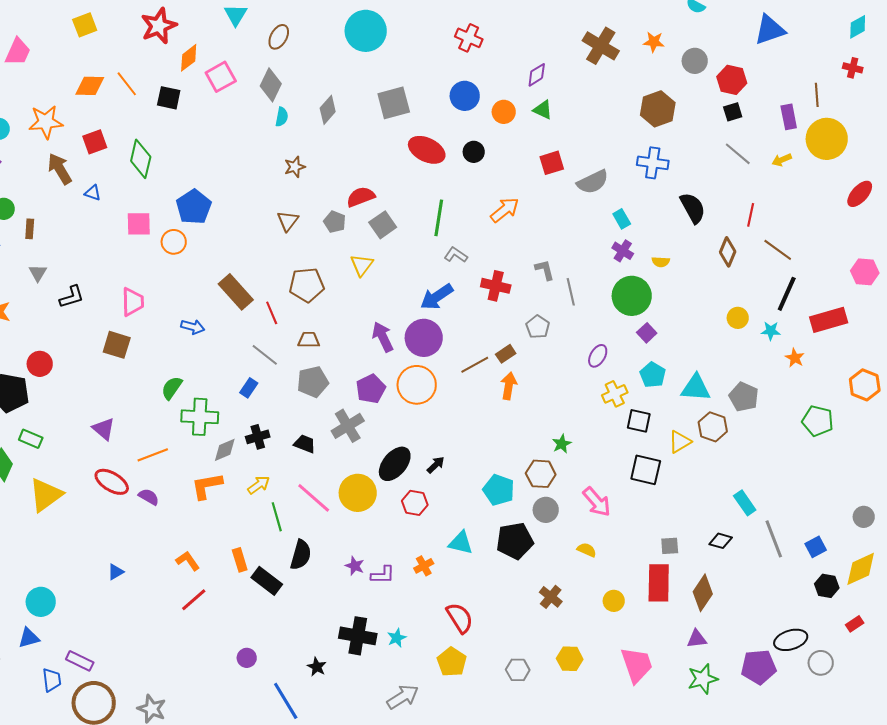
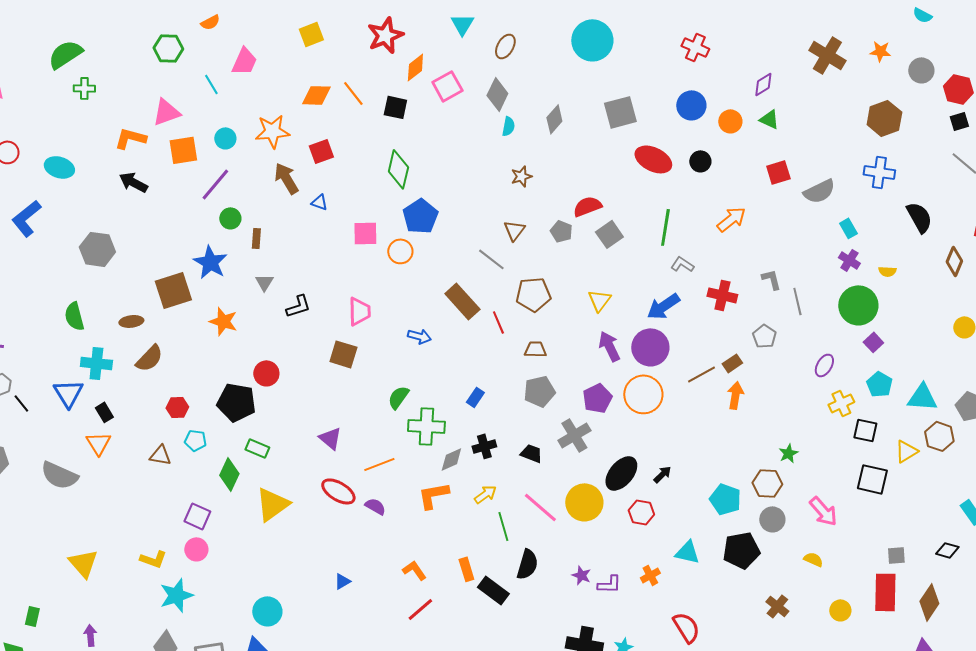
green diamond: (141, 159) -> (398, 169), moved
yellow triangle: (362, 265) -> (599, 300), moved
gray line: (265, 355) -> (491, 259), moved

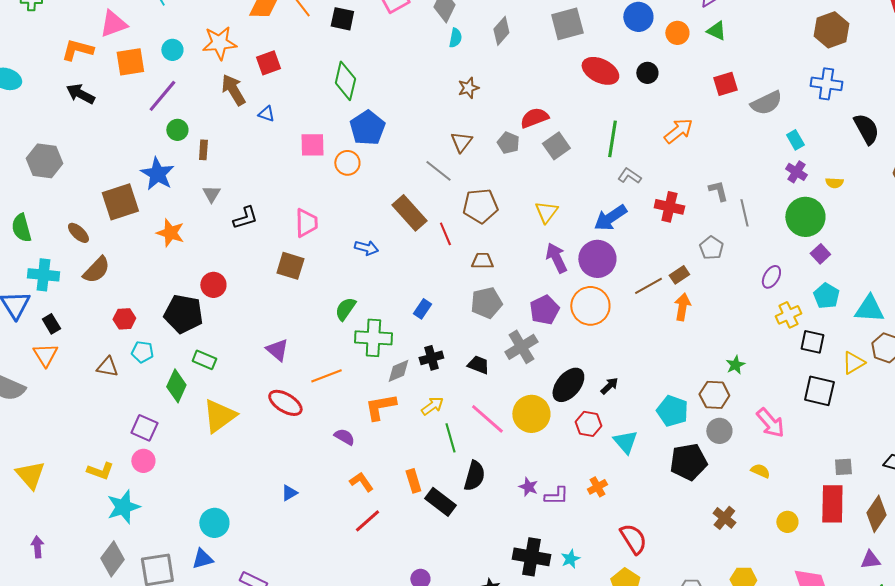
brown ellipse: (131, 321) -> (78, 233), turned 50
purple semicircle: (375, 506) -> (344, 437), moved
cyan triangle: (687, 552) -> (625, 442), moved, turned 36

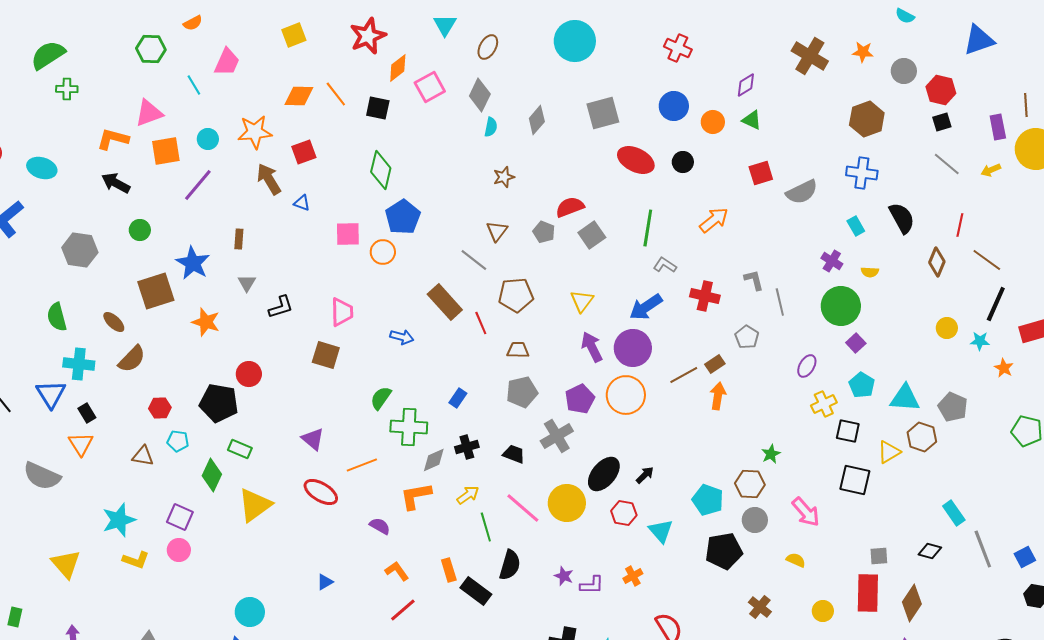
green circle: (177, 130) -> (140, 230), moved
cyan rectangle: (795, 140) -> (856, 226), moved
cyan star: (123, 507) -> (119, 520), moved

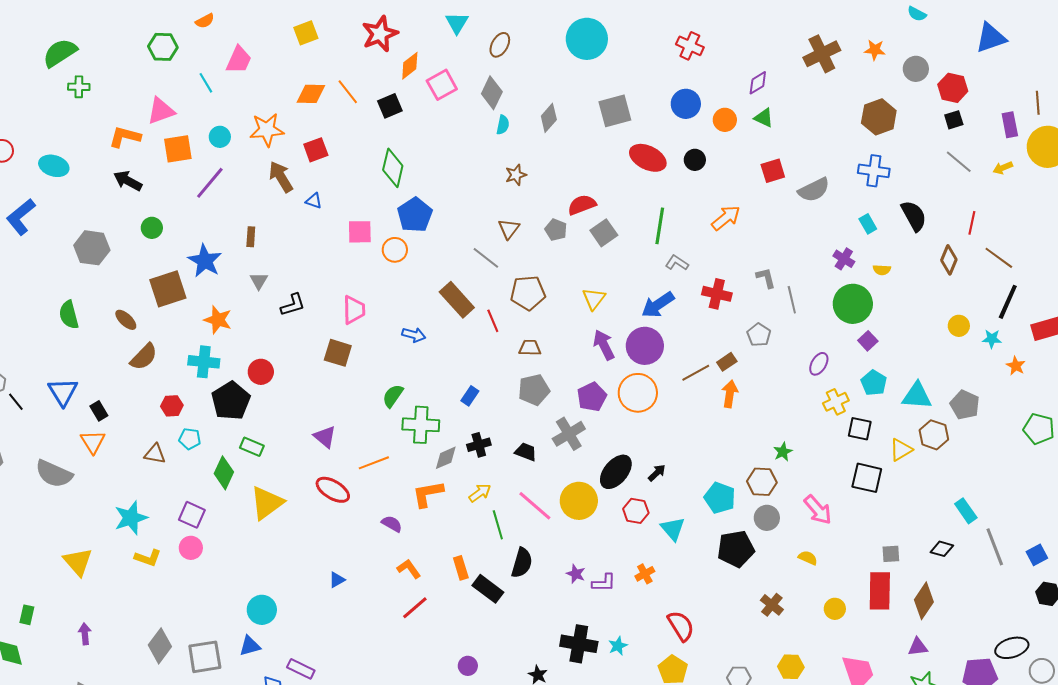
brown cross: (810, 56) -> (822, 54), turned 33
black square: (378, 108) -> (390, 106), turned -35
cyan cross: (79, 364) -> (204, 362), moved
black pentagon: (219, 403) -> (231, 401), turned 30

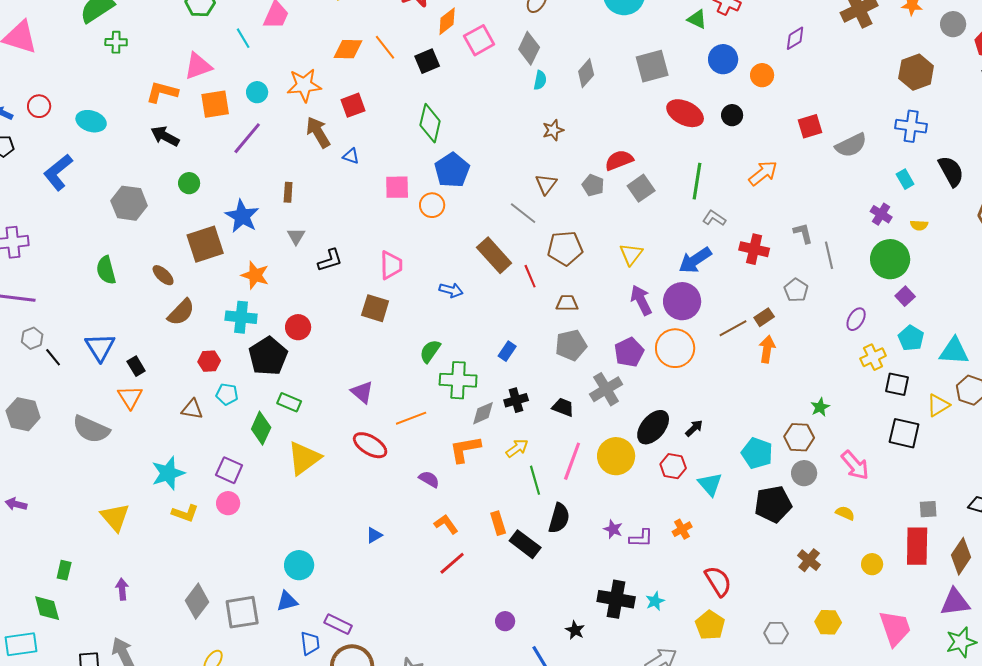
green triangle: (764, 118) -> (697, 19), moved
pink line: (535, 506) -> (572, 461), turned 69
purple triangle: (918, 647) -> (955, 602), size x1.5

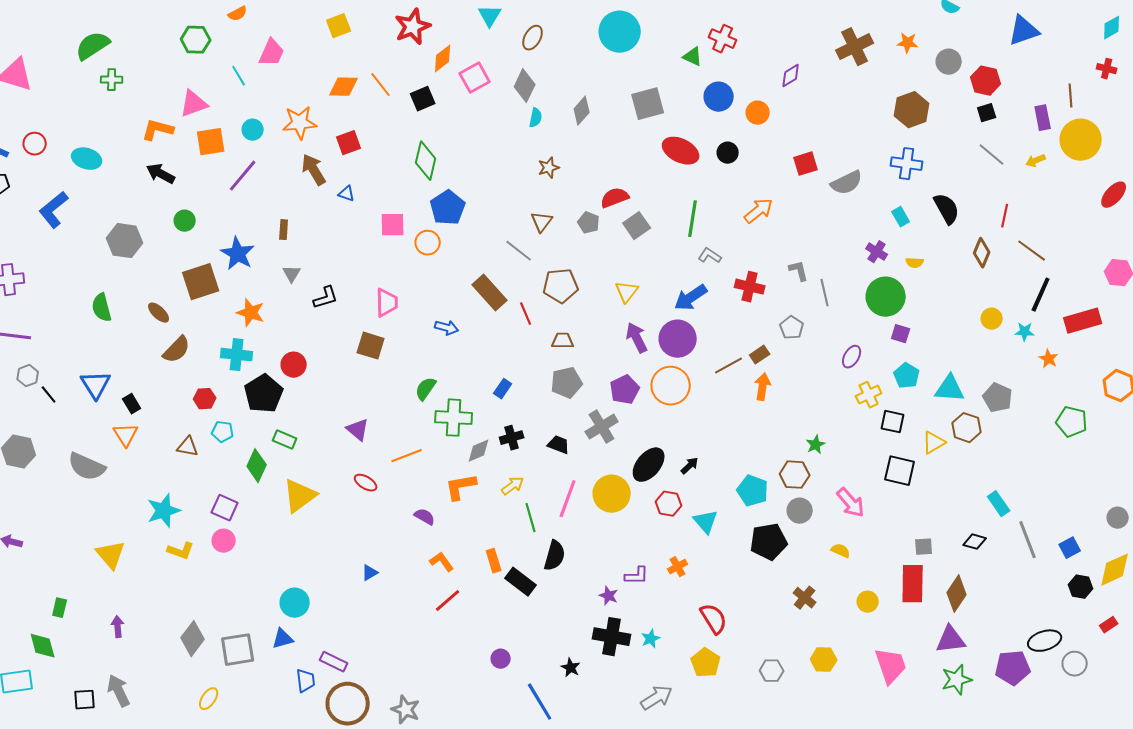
purple square: (905, 296) -> (901, 334), turned -30
red ellipse: (370, 445) -> (366, 483), size x0.7
purple star: (613, 529) -> (609, 596), moved

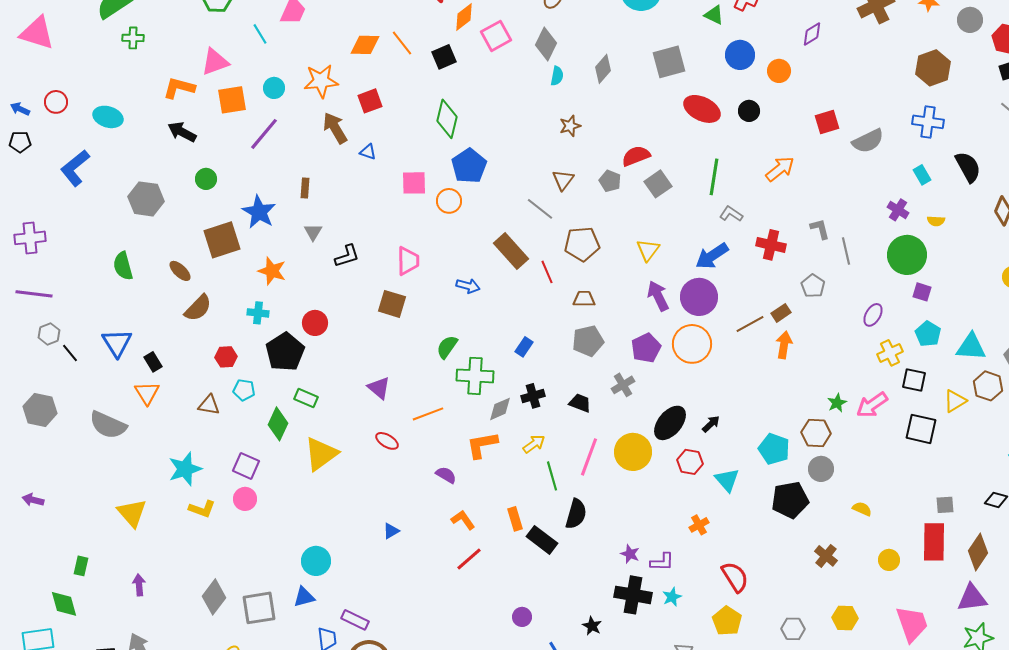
cyan cross: (237, 355) -> (258, 313), size x0.7
gray cross: (602, 427) -> (623, 385), size x0.7
pink arrow: (851, 503) -> (872, 405), moved, turned 96
purple L-shape: (637, 576) -> (662, 562), moved

